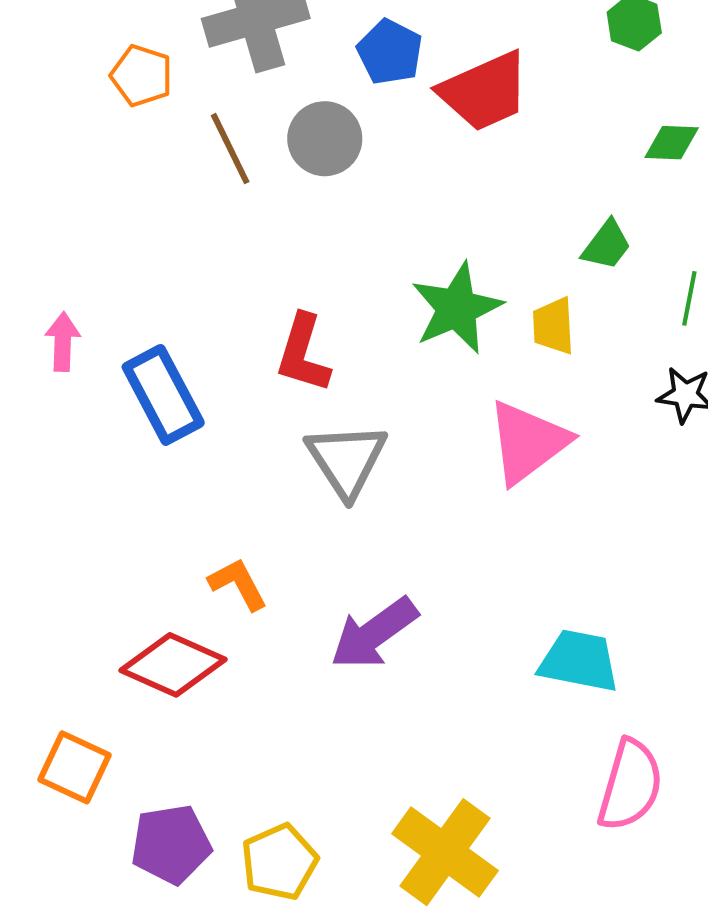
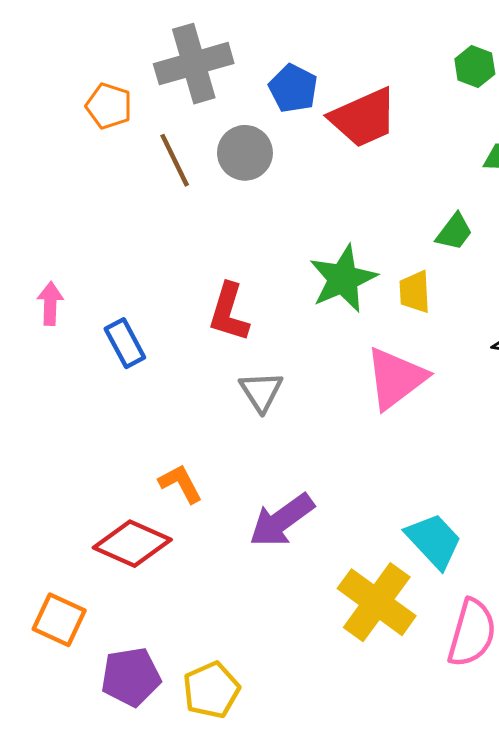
blue rectangle: (163, 395) -> (125, 343), size x0.7
gray triangle: (346, 460) -> (261, 391), size x0.7
cyan trapezoid: (579, 661) -> (434, 541), turned 36
yellow cross: (445, 852) -> (377, 602), moved

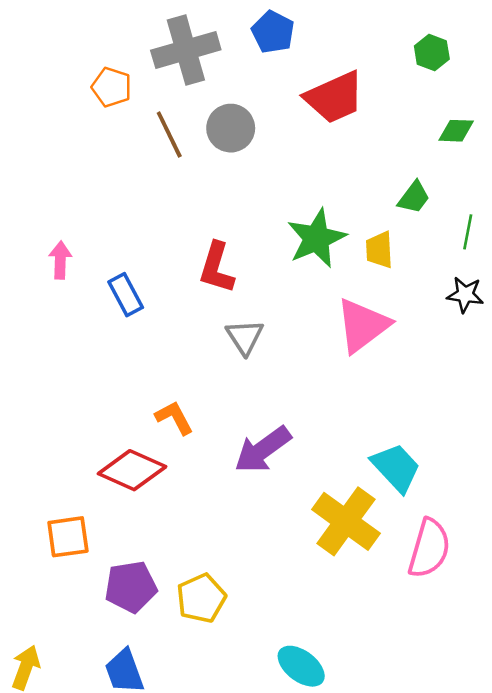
blue pentagon: (293, 88) -> (273, 32), moved
orange square: (59, 620) -> (68, 537), turned -33

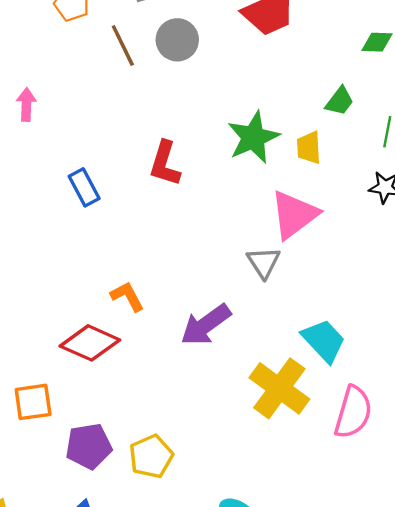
pink arrow: (60, 260) -> (26, 105), moved
gray triangle: (245, 337) -> (264, 262), moved

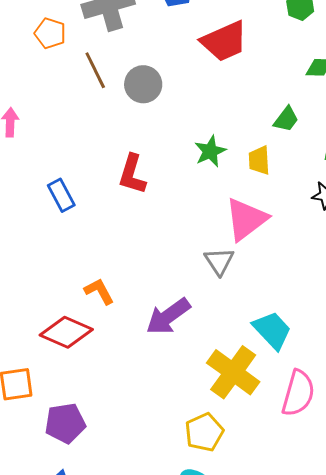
gray circle: (177, 40) -> (143, 84), moved
green star: (253, 137) -> (210, 151), size x0.7
yellow pentagon: (151, 456) -> (204, 432), moved

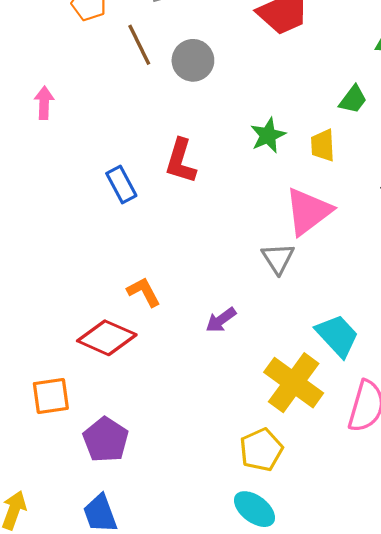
blue rectangle: (61, 195) -> (121, 185), moved
purple arrow: (168, 316) -> (221, 320), size x0.6
purple pentagon: (65, 423) -> (106, 440), turned -30

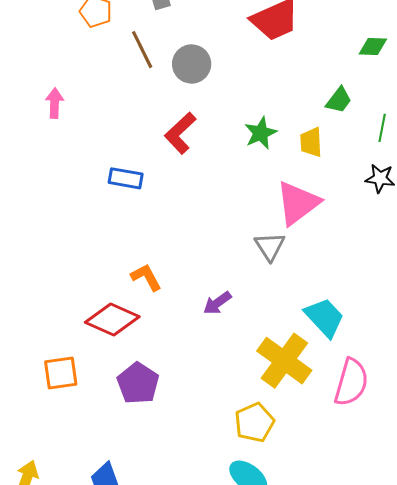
red L-shape: (181, 161) -> (180, 133), moved, turned 30
blue rectangle: (121, 185) -> (126, 178), turned -52
purple pentagon: (106, 440) -> (138, 383), moved

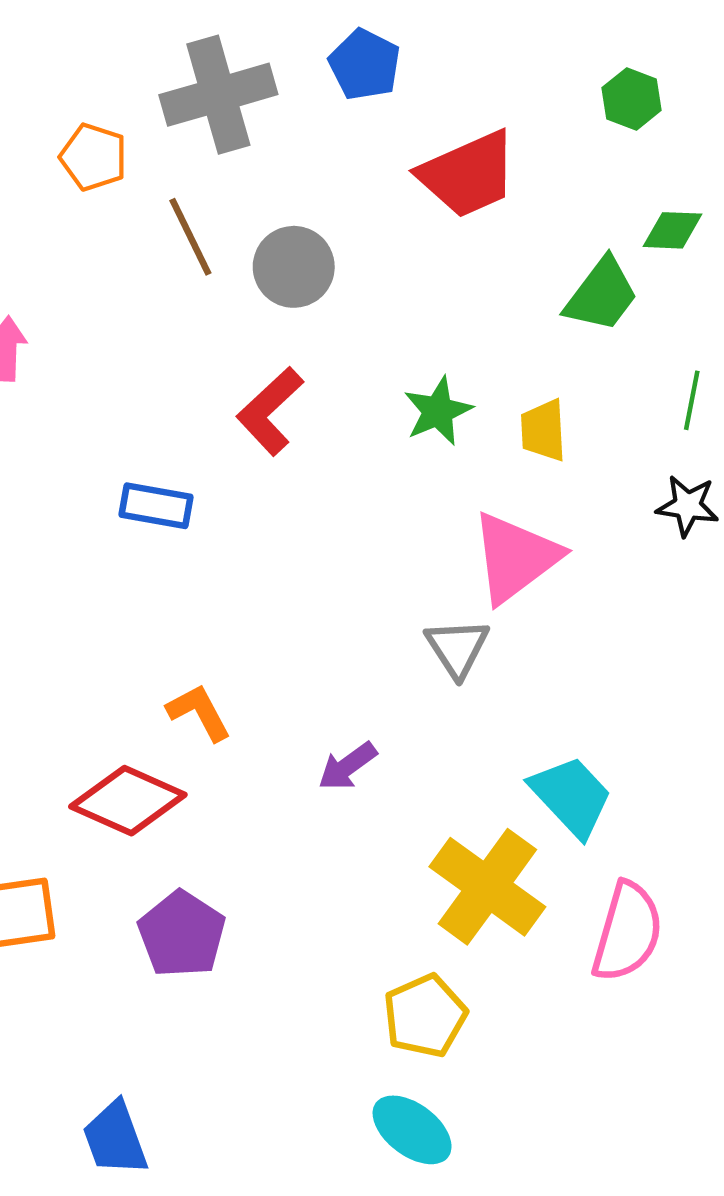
green trapezoid: (339, 100) -> (601, 295), moved, size x1.4

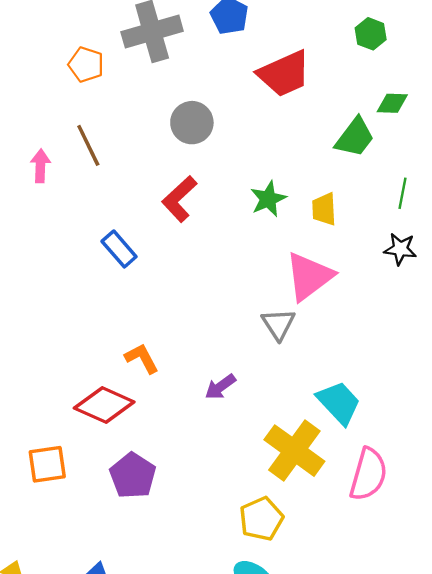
brown line: (190, 237) -> (88, 145), moved
blue rectangle: (156, 506) -> (119, 249), turned 39

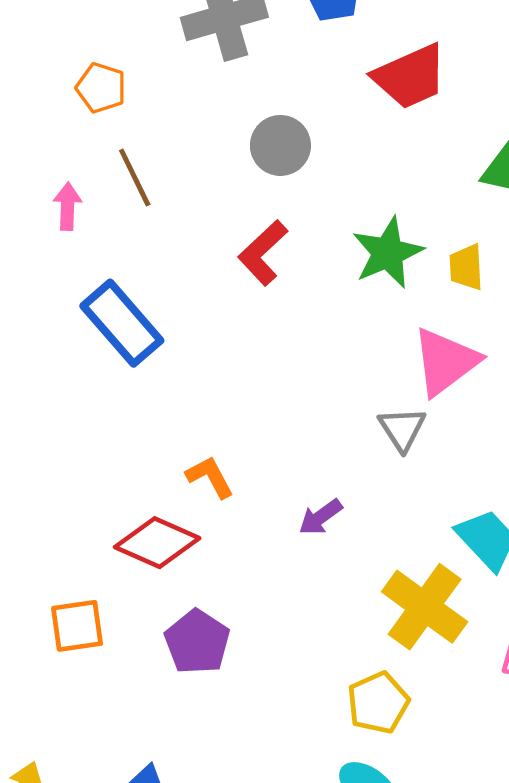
orange pentagon: (86, 65) -> (101, 88), moved
green star: (268, 199) -> (388, 253), size x1.4
blue rectangle: (119, 249) -> (122, 323), moved, size x1.6

